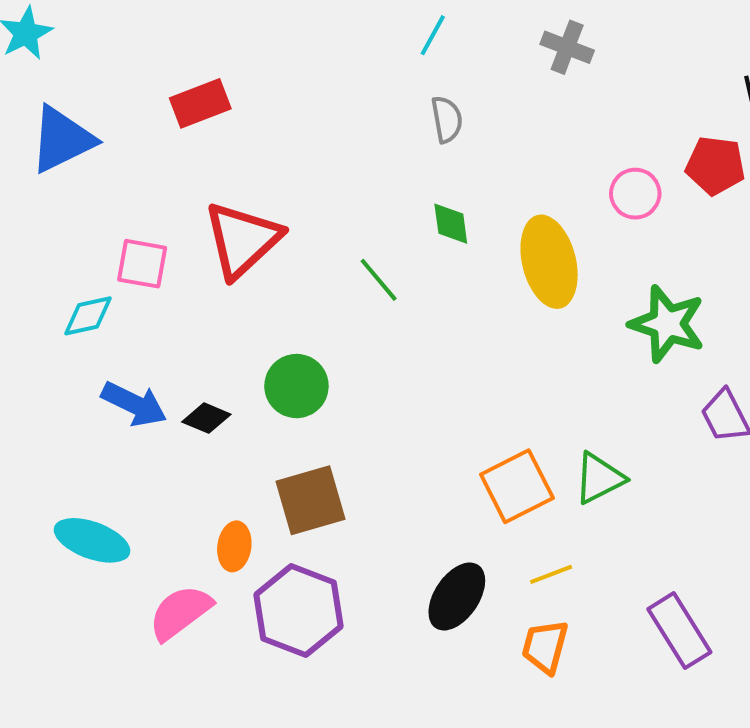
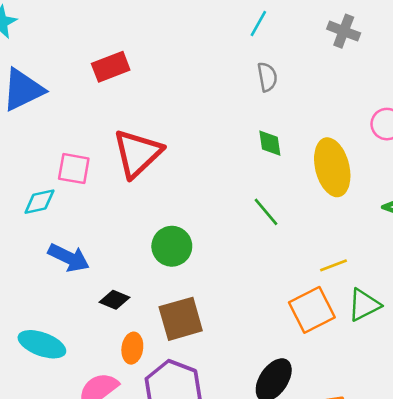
green line: (379, 280) -> (266, 212), moved
black diamond: (206, 418) -> (115, 300), moved
yellow line: (551, 574) -> (333, 265), moved

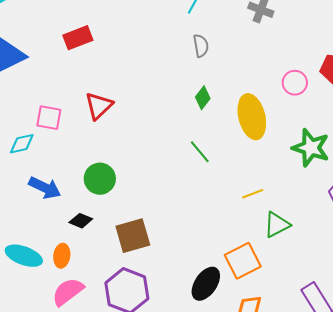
green diamond: (270, 143) -> (203, 98), turned 45
red triangle: (137, 153) -> (99, 106), size x0.7
green circle: (172, 246) -> (100, 179), moved
orange square: (312, 310) -> (243, 261), moved
orange ellipse: (132, 348) -> (62, 256), moved

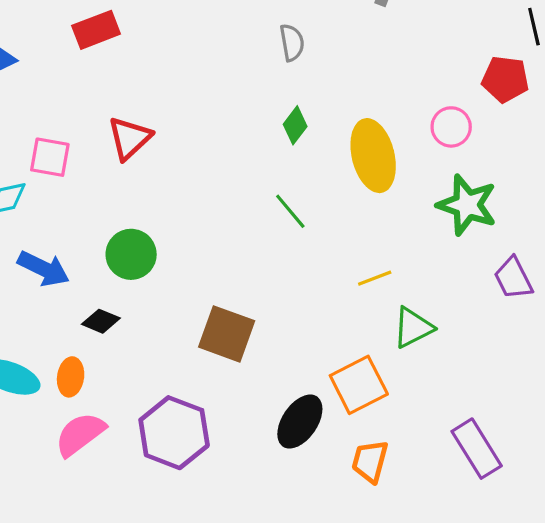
pink circle: (295, 83) -> (451, 127), moved
brown square: (133, 236) -> (227, 334), moved, turned 36

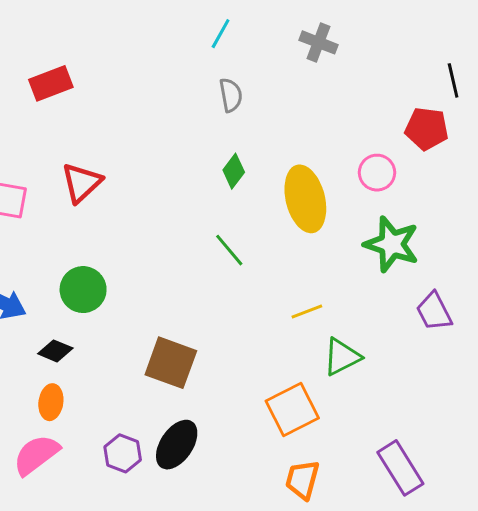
orange ellipse: (71, 377) -> (51, 402), moved
black ellipse: (300, 422) -> (177, 445), moved
purple hexagon: (174, 433) -> (123, 453), size x0.6

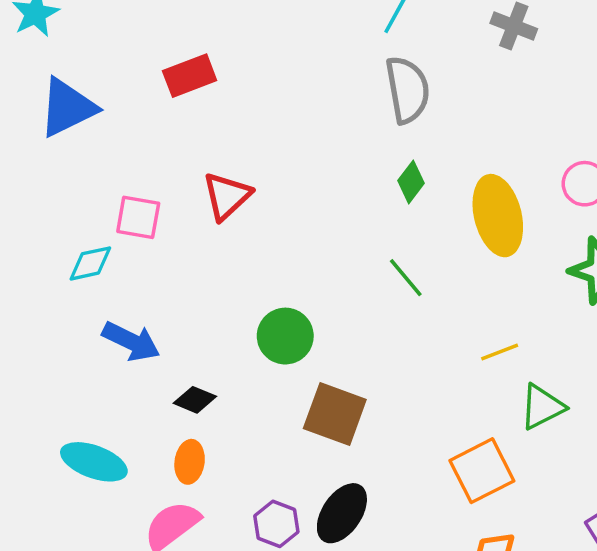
gray semicircle: (231, 95) -> (407, 90), size x1.6
green circle: (83, 290) -> (285, 336), moved

